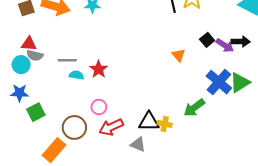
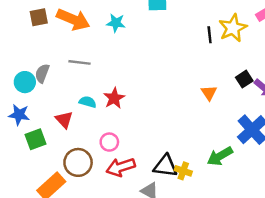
red triangle: (29, 44) -> (64, 120), moved, turned 35
gray semicircle: (35, 55) -> (42, 73), turned 91
gray line: (67, 60) -> (80, 62), moved

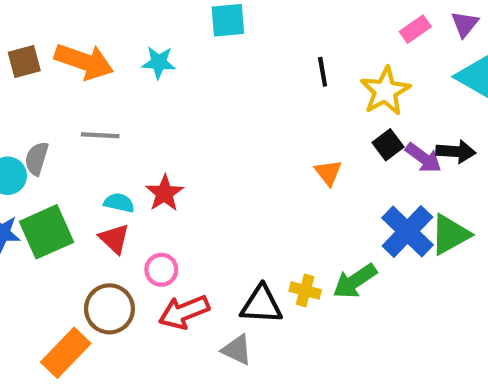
yellow star: (233, 28) -> (385, 91), moved
red triangle: (64, 120) -> (114, 239), moved
green square: (35, 139) -> (46, 232), moved, size x1.4
yellow cross: (183, 171) -> (305, 291), moved

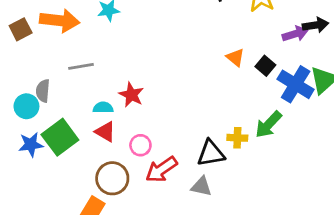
black square: (388, 145) -> (265, 66), moved
purple arrow: (423, 158) -> (295, 34), turned -40

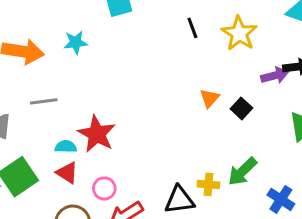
orange triangle: (235, 57) -> (210, 98), turned 30
blue cross: (296, 84) -> (281, 199), moved, size x0.7
red star: (131, 95) -> (97, 134), size x1.4

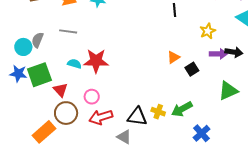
yellow star: (239, 33) -> (208, 31), moved, size x0.7
red star: (97, 134) -> (96, 61), turned 30
red triangle: (67, 173) -> (60, 90), moved

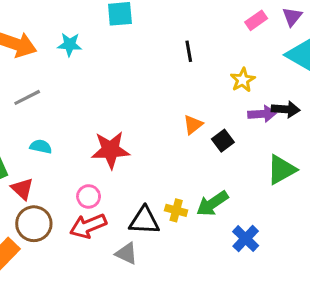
gray line: (68, 31) -> (27, 97), turned -30
red star: (96, 61) -> (110, 150), moved
pink circle: (92, 97) -> (89, 196), moved

